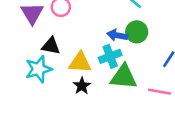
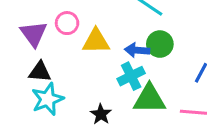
black triangle: (51, 46) -> (40, 72), moved
yellow triangle: (80, 63) -> (96, 41), moved

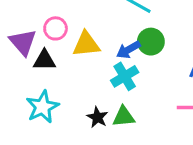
blue arrow: (137, 50) -> (128, 50), turned -30
black triangle: (40, 72) -> (44, 60), moved
green triangle: (149, 99) -> (124, 117), moved, size x0.7

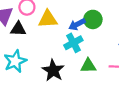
black star: (97, 117) -> (53, 70), size x1.5
green triangle: (124, 117) -> (88, 66), moved

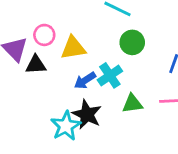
blue arrow: (77, 24) -> (85, 80), moved
cyan star: (15, 61) -> (66, 126), moved

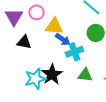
black triangle: (36, 65) -> (24, 42), moved
blue arrow: (85, 80) -> (63, 39), moved, turned -126

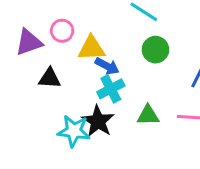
purple triangle: (14, 17) -> (29, 42), turned 48
cyan cross: (74, 52) -> (111, 89), moved
cyan star: (35, 79) -> (74, 131), turned 30

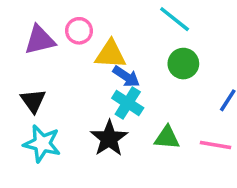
black triangle: (50, 78) -> (33, 101), moved, turned 45
cyan cross: (111, 89) -> (128, 103), turned -36
cyan star: (74, 131) -> (42, 144), moved

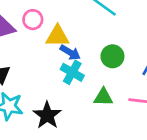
green circle: (183, 64) -> (112, 56), moved
black star: (109, 138) -> (47, 115), moved

